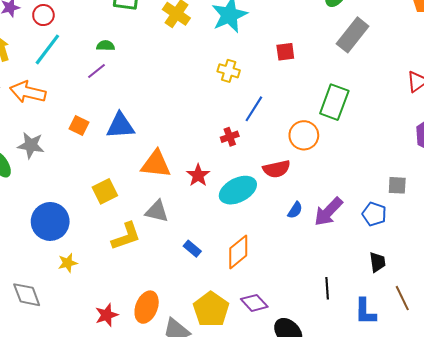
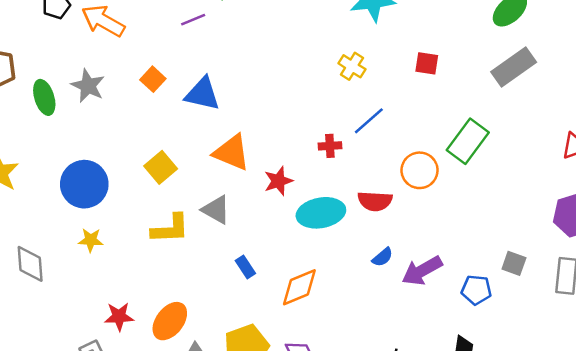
yellow square: (105, 191) -> (161, 167), turned -30
blue pentagon: (374, 214) -> (476, 290), turned -30

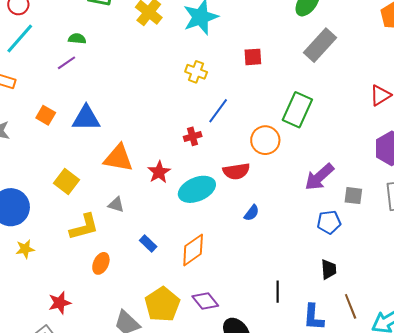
gray triangle: (216, 210) -> (116, 205), size x0.7
purple arrow: (422, 271) -> (319, 177), moved
orange ellipse: (170, 321) -> (101, 263), moved, size x0.7

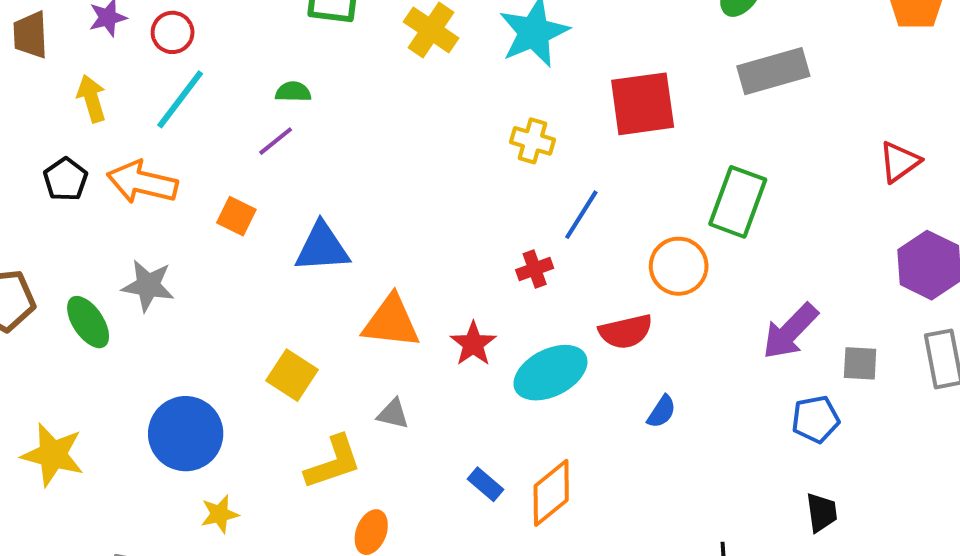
gray rectangle: (320, 45) -> (773, 71), turned 36
red square: (253, 57) -> (643, 104), size x1.8
orange square: (46, 115) -> (236, 216), moved
blue rectangle: (148, 244) -> (485, 484), moved

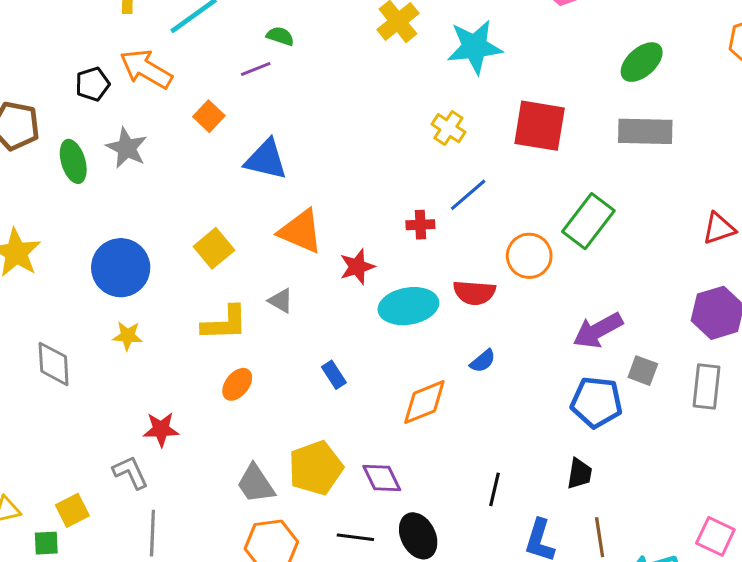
black pentagon: (65, 179) -> (93, 84), moved
blue pentagon: (815, 419) -> (596, 402), size x1.4
orange diamond: (551, 493) -> (424, 402), moved

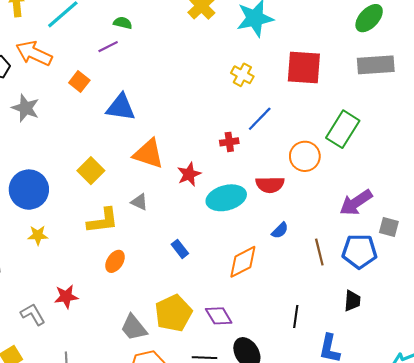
gray L-shape: (130, 472) -> (33, 314), moved
brown line: (600, 537) -> (319, 252), moved

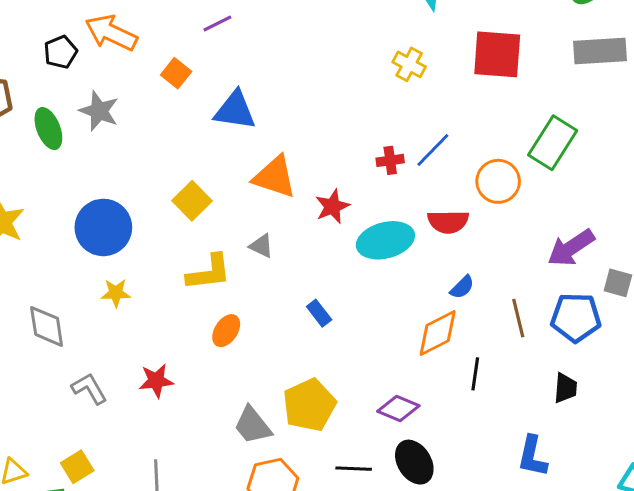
blue line: (260, 119) -> (433, 150), moved
orange diamond: (243, 262) -> (438, 333), moved
gray L-shape: (33, 314) -> (89, 389), moved
purple diamond: (219, 316) -> (398, 409), moved, turned -36
black line: (296, 317) -> (475, 374), moved

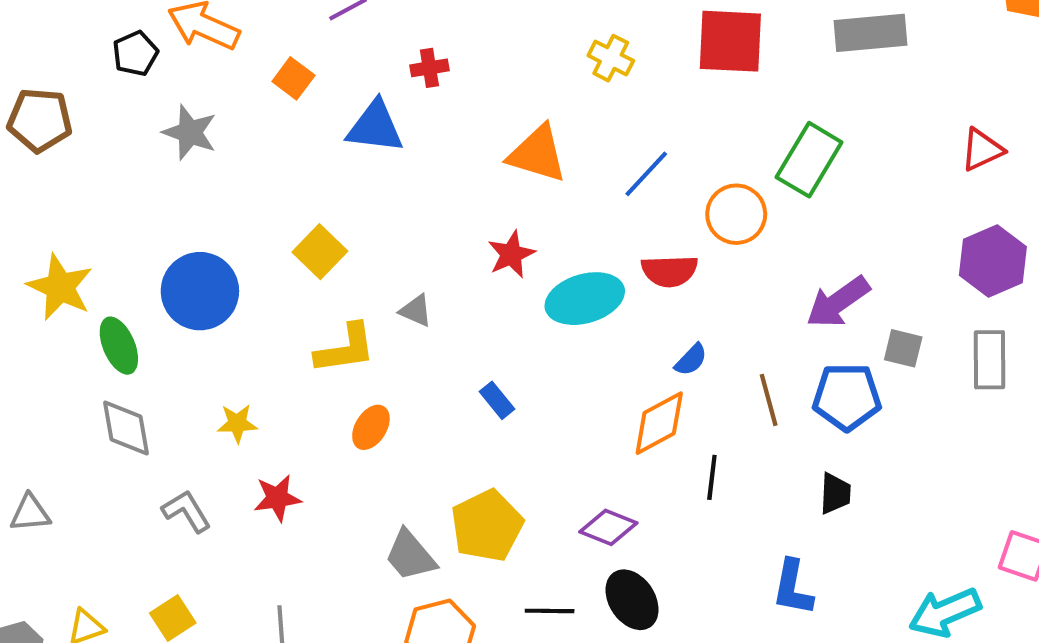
green ellipse: (48, 129) -> (119, 346), moved
red cross: (390, 160) -> (429, 68), moved
orange triangle: (275, 177) -> (537, 154), moved
yellow star: (116, 293) -> (237, 423), moved

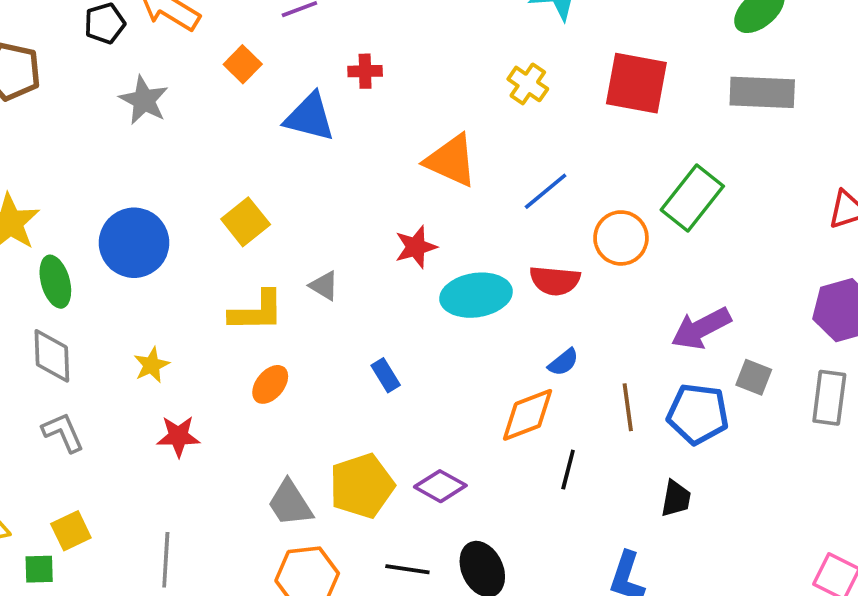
yellow star: (237, 423) -> (152, 365), turned -30
gray L-shape: (187, 511) -> (63, 432), moved
purple diamond: (608, 527) -> (440, 486), moved

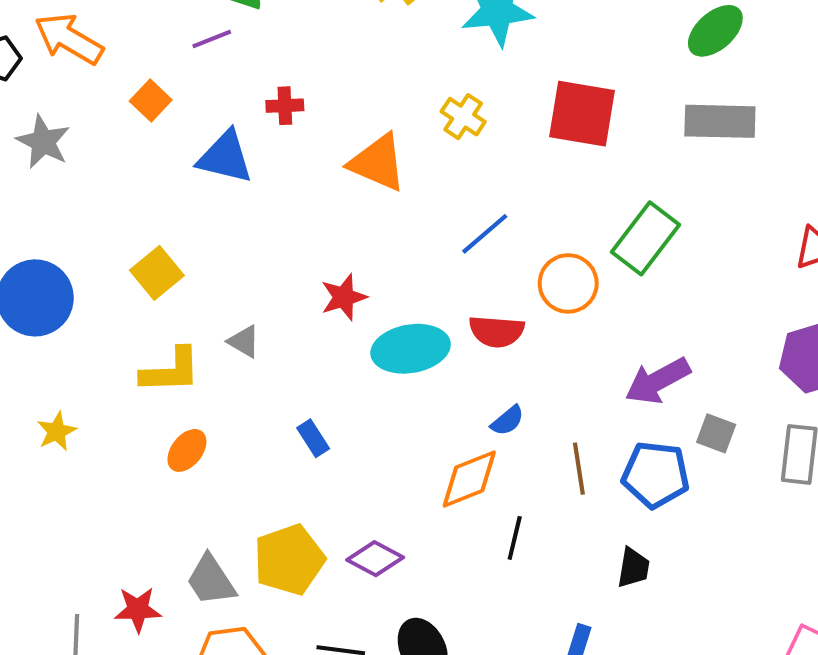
orange triangle: (451, 161) -> (378, 163), moved
red star: (178, 436) -> (138, 610), moved

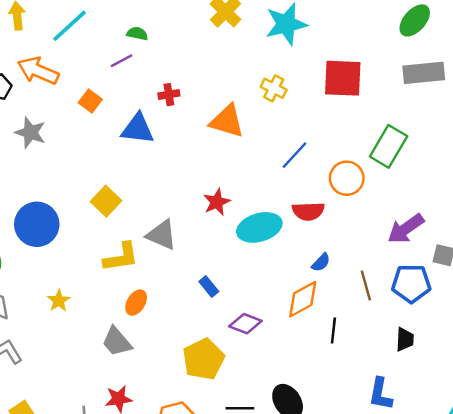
gray triangle: (244, 341) -> (162, 235), size x1.6
purple diamond: (375, 559) -> (245, 324), moved
gray trapezoid: (211, 580) -> (117, 342), moved

